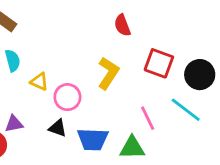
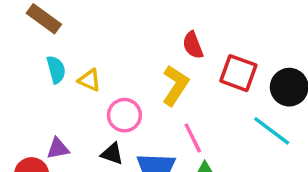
red semicircle: (122, 25) -> (193, 45), moved
yellow triangle: (39, 82) -> (89, 80), moved
pink line: (148, 118) -> (193, 138), moved

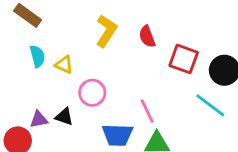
yellow L-shape: (175, 85) -> (106, 31), moved
black triangle: (112, 154) -> (64, 117), moved

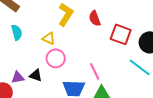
yellow triangle: (64, 65) -> (49, 38), moved

